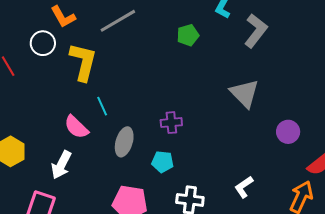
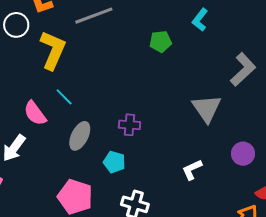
gray L-shape: (256, 31) -> (243, 69), moved
cyan line: (102, 106) -> (64, 97), turned -30
white L-shape: (244, 187) -> (192, 170), moved

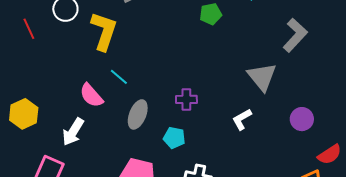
white L-shape: (192, 170) -> (242, 119), moved

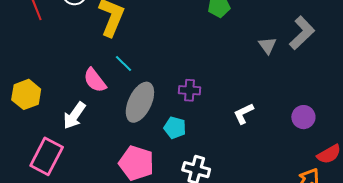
gray triangle: (262, 77) -> (267, 45), moved, size x0.6
gray ellipse: (138, 114) -> (140, 102), size x1.4

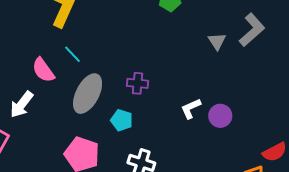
purple circle: (303, 117) -> (220, 116), moved

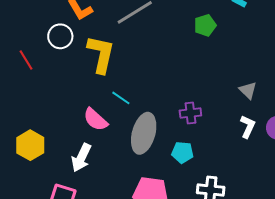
gray triangle: (217, 41) -> (248, 90), moved
white L-shape: (191, 108) -> (248, 127), turned 150

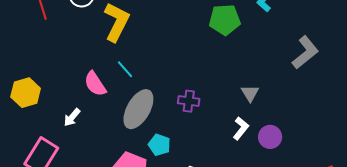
green pentagon: (205, 25) -> (225, 20), size x1.4
cyan pentagon: (182, 152) -> (159, 145), moved
white arrow: (81, 158) -> (72, 117), size x0.7

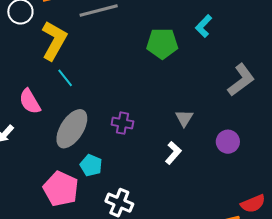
cyan line: (125, 69) -> (65, 78), moved
purple circle: (270, 137) -> (228, 142), moved

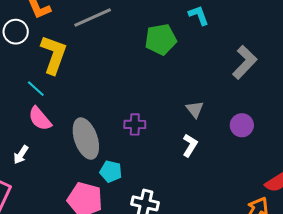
cyan L-shape: (204, 26) -> (199, 15), turned 125
cyan line: (65, 78) -> (36, 89), moved
gray ellipse: (72, 129) -> (86, 139), turned -42

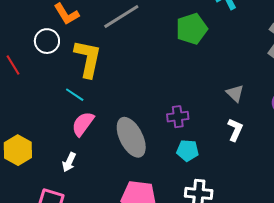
pink semicircle: (40, 119) -> (83, 124), turned 84
cyan pentagon: (111, 171) -> (188, 151), moved

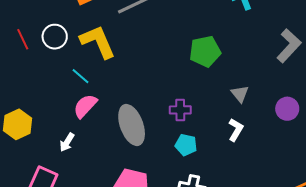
green pentagon: (192, 29) -> (205, 51), moved
white circle: (47, 41) -> (55, 37), moved
yellow L-shape: (88, 59) -> (98, 42), turned -42

